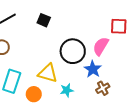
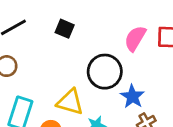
pink semicircle: (101, 46) -> (135, 38), moved

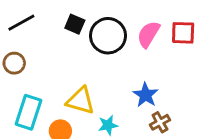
black circle: (105, 72) -> (108, 36), moved

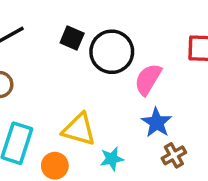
pink semicircle: (148, 34) -> (148, 79), moved

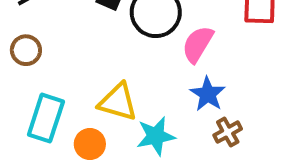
cyan star: (112, 159) -> (156, 136), size x1.4

